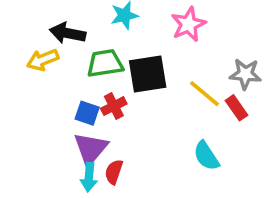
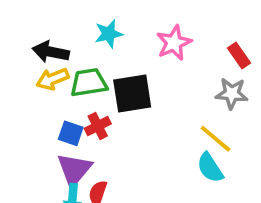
yellow arrow: (43, 60) -> (53, 79), moved
yellow line: (205, 94) -> (215, 139), moved
red rectangle: (237, 108) -> (239, 55), moved
cyan semicircle: (206, 156) -> (210, 168), moved

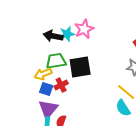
pink star: (174, 43) -> (84, 29), moved
black arrow: (51, 52) -> (53, 36), moved
yellow arrow: (53, 79) -> (43, 74), moved

